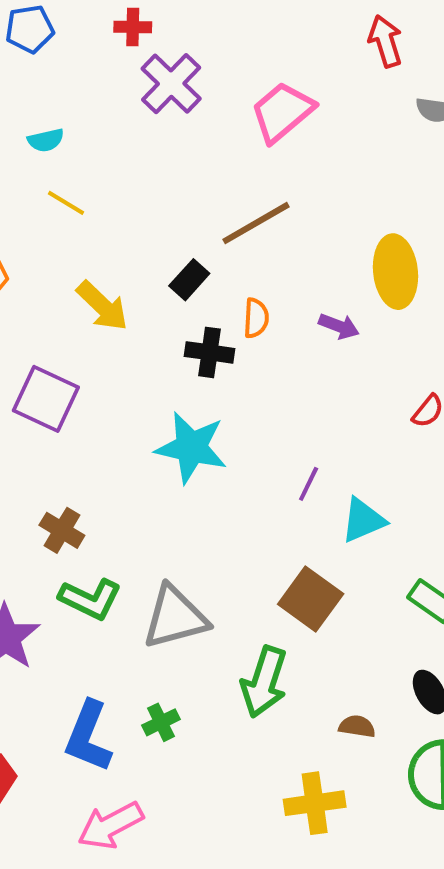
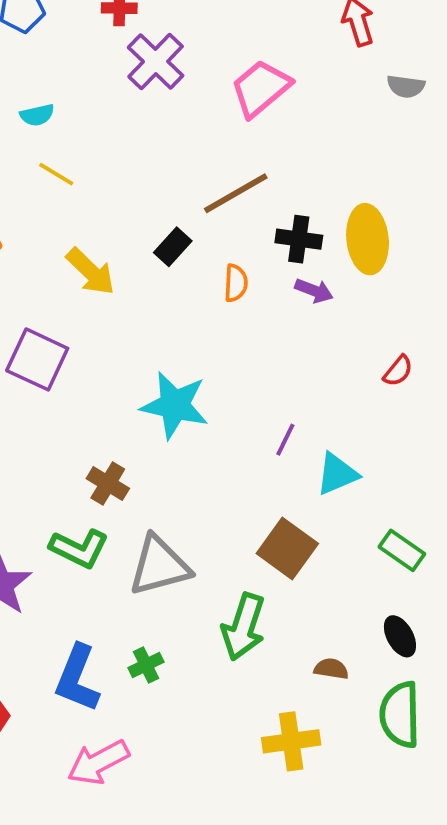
black cross: (210, 352) -> (299, 239), moved
brown cross: (62, 530) -> (108, 484), moved

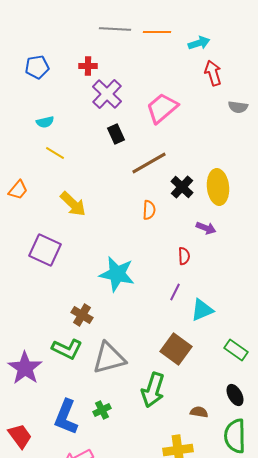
black cross: (299, 239) -> (182, 187), turned 35
black rectangle: (173, 247) -> (116, 134), moved, turned -66
purple arrow: (314, 291) -> (206, 228), moved
red semicircle: (398, 371) -> (184, 256), moved, turned -42

